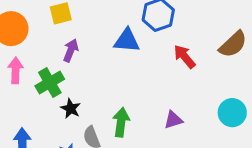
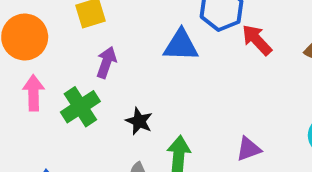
red arrow: (185, 57) -> (257, 40), moved
black star: (71, 109) -> (139, 121), moved

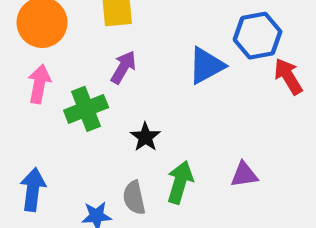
blue triangle: (181, 45) -> (206, 65), turned -42
purple triangle: (249, 149) -> (244, 175), moved

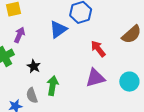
red arrow: (288, 76) -> (98, 49), moved
purple triangle: (244, 175) -> (95, 78), moved, size x1.5

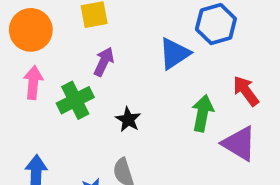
purple triangle: (95, 78) -> (239, 144), turned 45
green arrow: (53, 86) -> (203, 113), moved

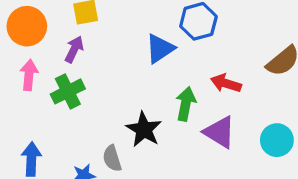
purple arrow: (104, 62) -> (74, 49), moved
red arrow: (246, 91) -> (226, 83), turned -36
black star: (128, 120) -> (144, 129), moved, size x1.5

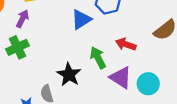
green arrow: (186, 104) -> (98, 58), turned -40
cyan circle: (277, 140) -> (148, 84), moved

